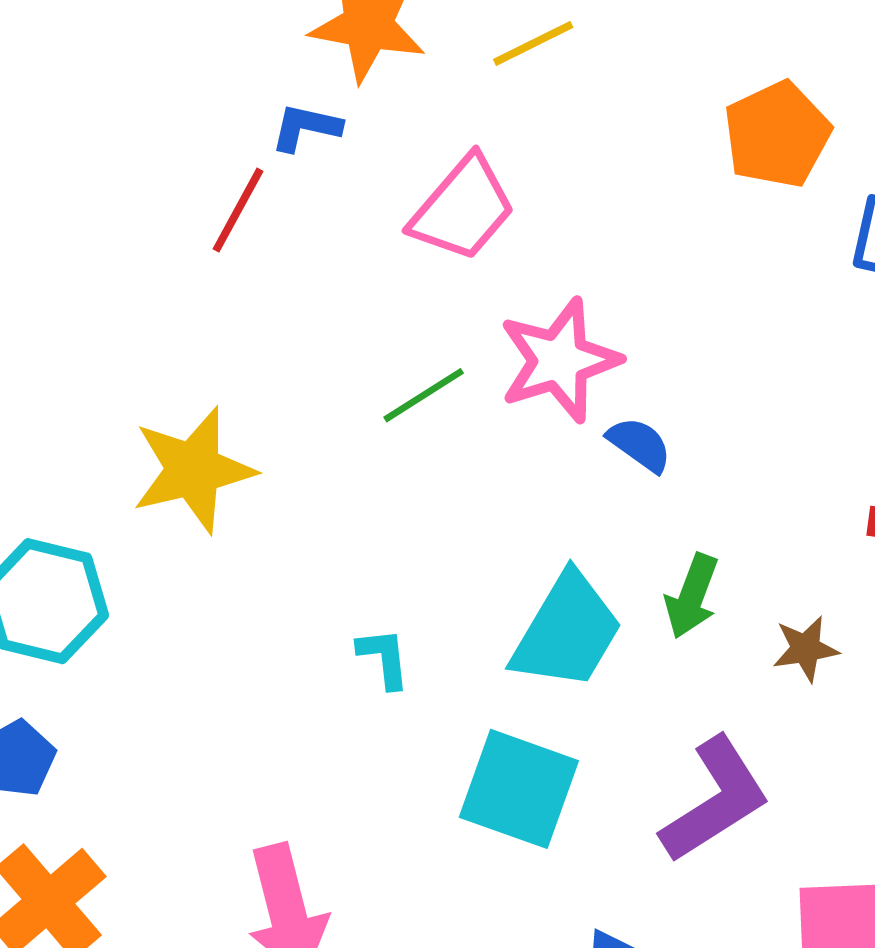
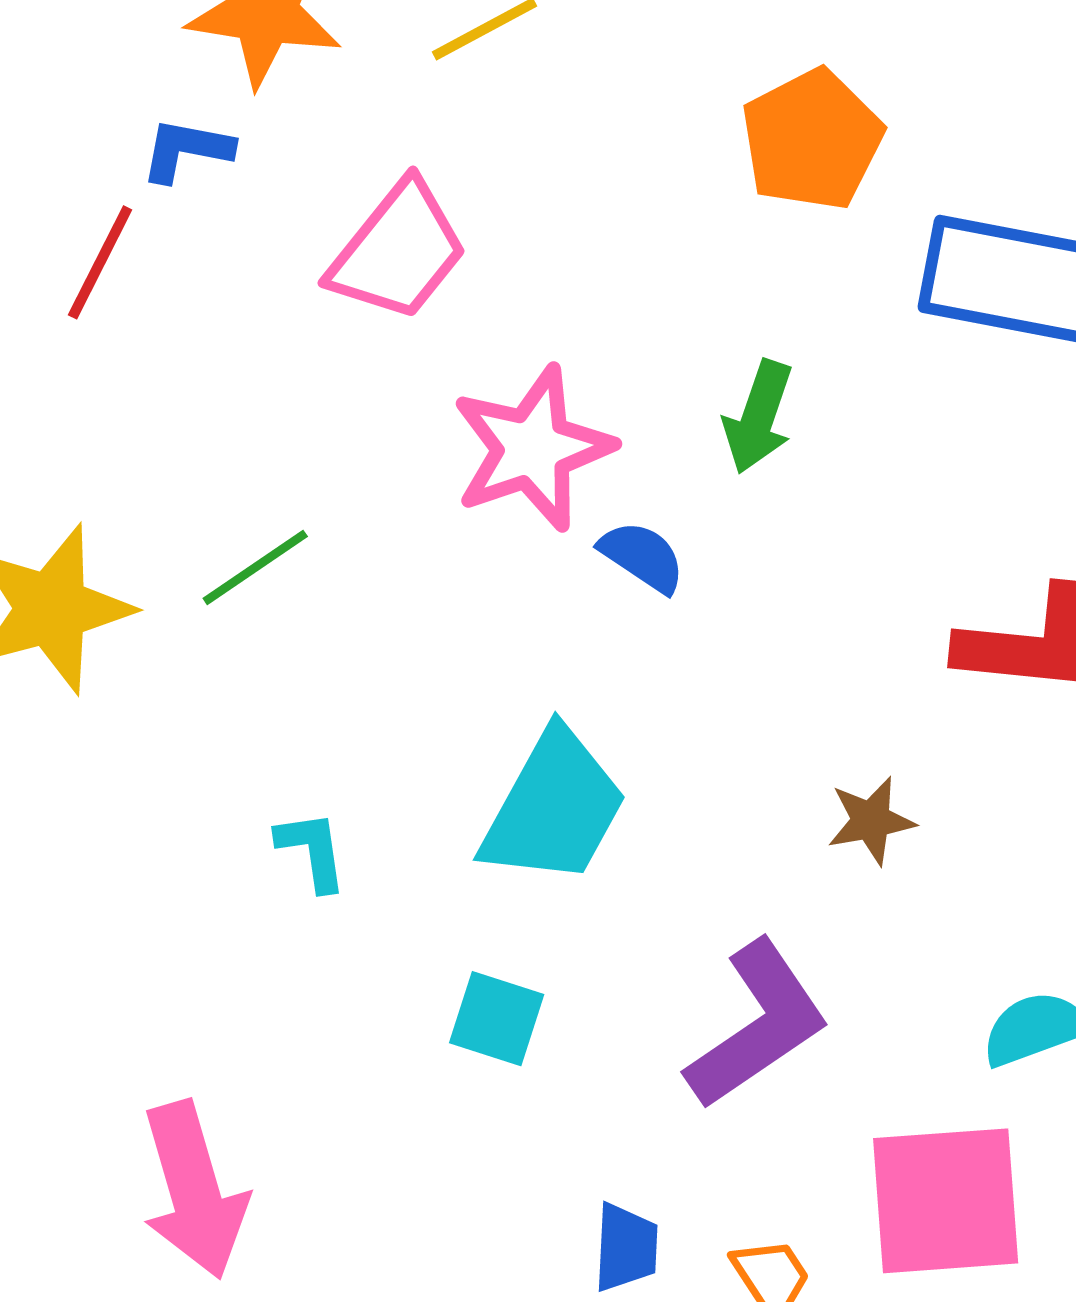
green line: (424, 395) -> (255, 567), moved
green arrow: (692, 596) -> (758, 417), moved
cyan square: (519, 789) -> (497, 1019), size x0.6

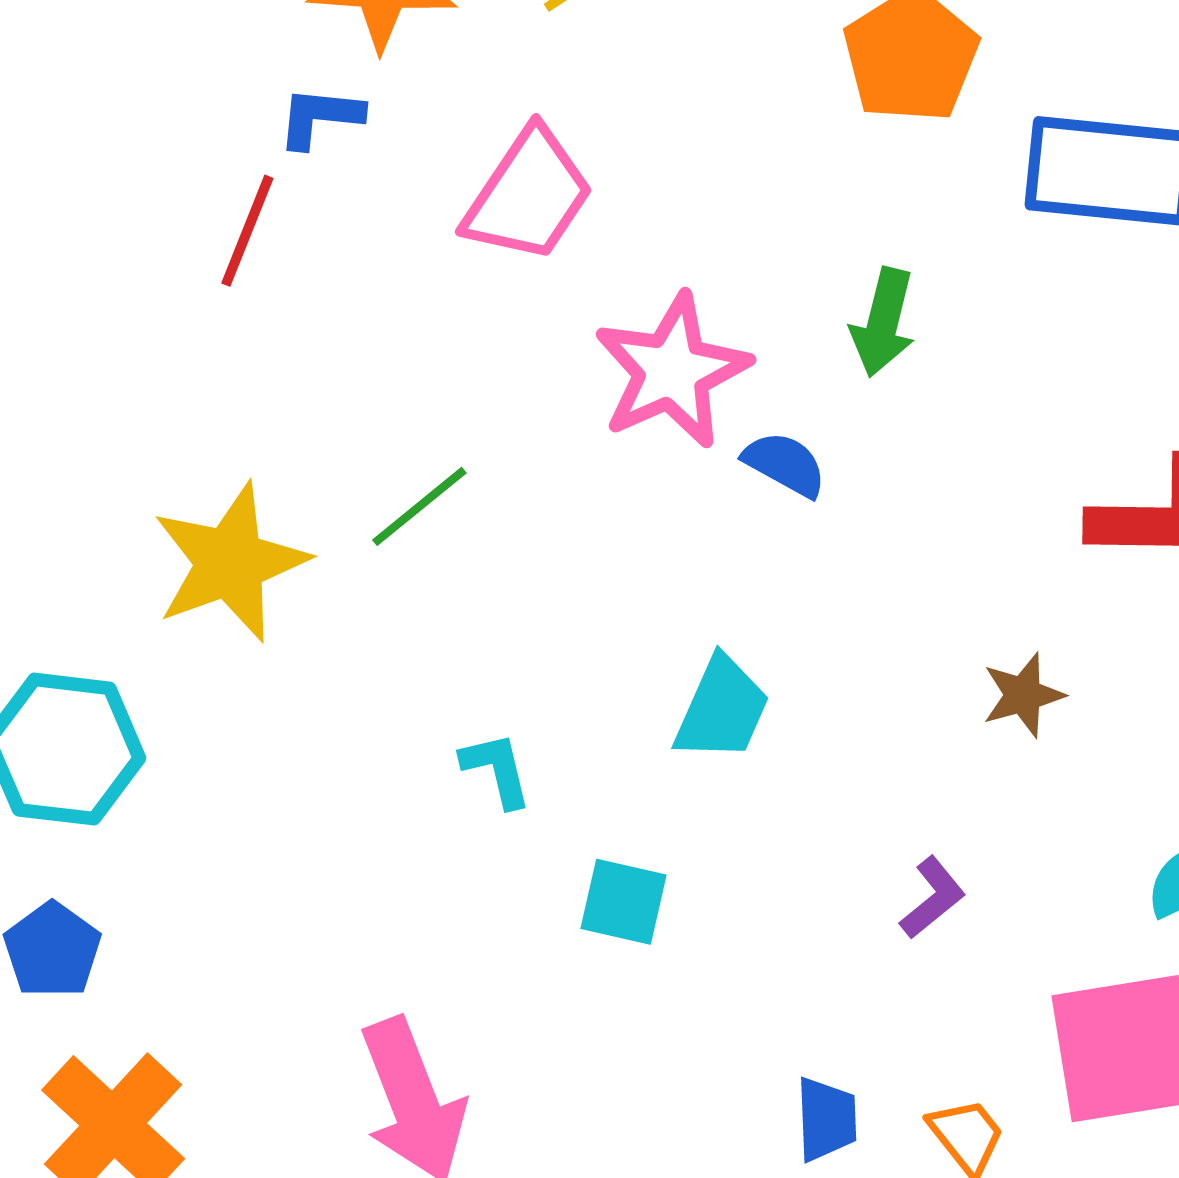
cyan trapezoid: (554, 808) -> (722, 709), size x0.7
cyan square: (497, 1019) -> (624, 902), moved
purple L-shape: (758, 1025) -> (933, 898), size x0.5

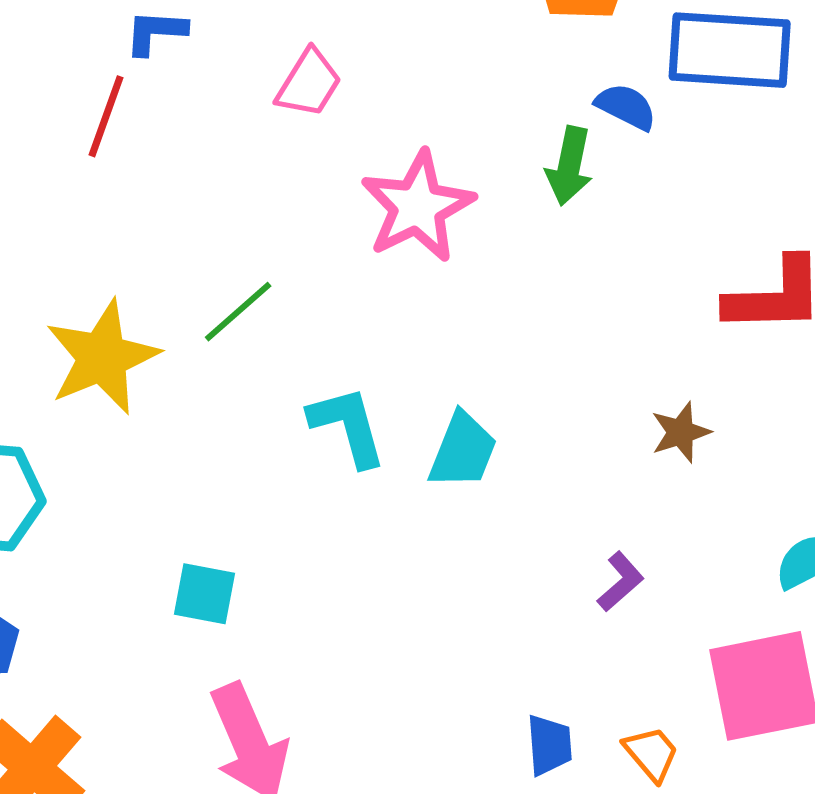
pink trapezoid: (528, 195) -> (309, 83), size x0.7
blue semicircle: (785, 464) -> (626, 107), moved
cyan L-shape: (497, 770) -> (348, 426), moved, size x1.5
cyan square: (624, 902) -> (205, 594), moved

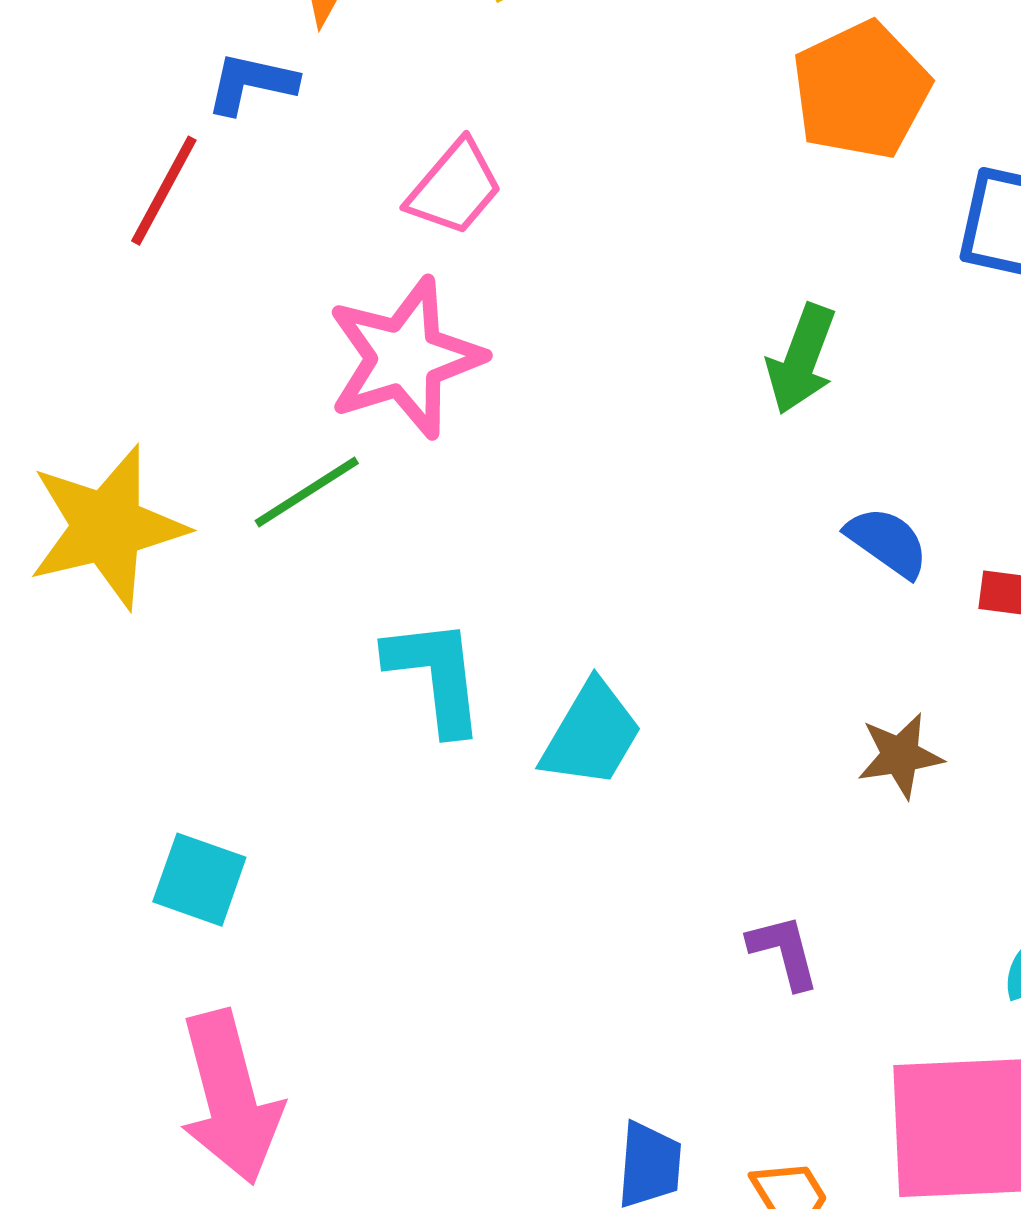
blue semicircle: (626, 107) -> (887, 542), moved
pink star: (418, 207) -> (405, 358), moved
purple L-shape: (620, 582) -> (784, 952), turned -72

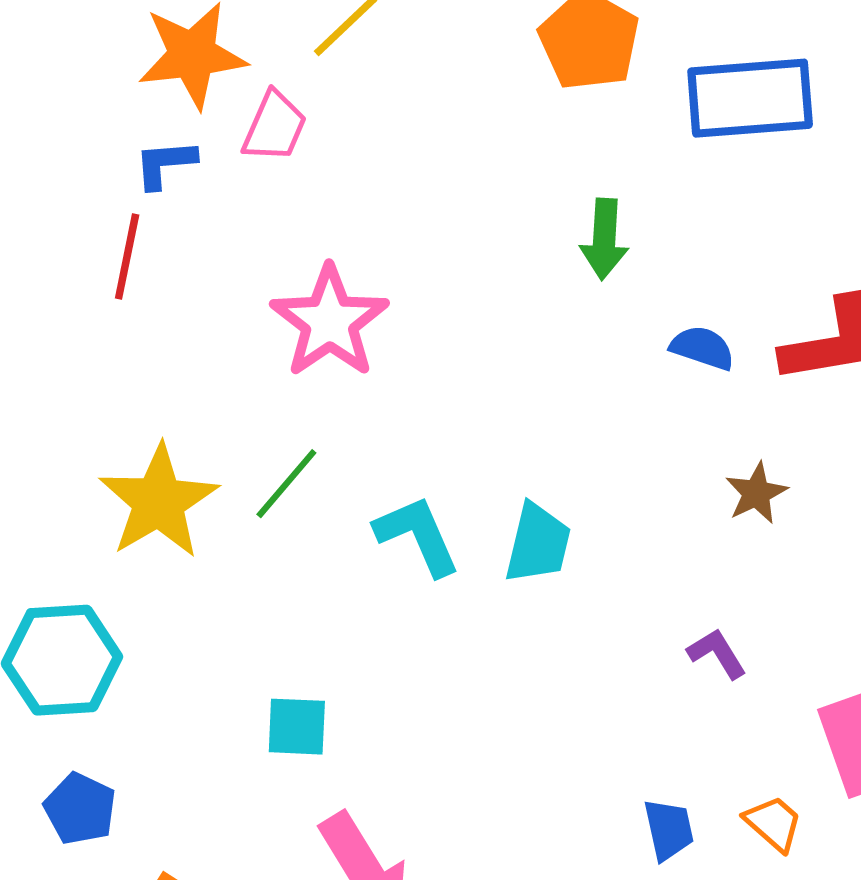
pink trapezoid: (455, 188) -> (275, 127), moved
green line: (307, 492) -> (286, 484), moved

